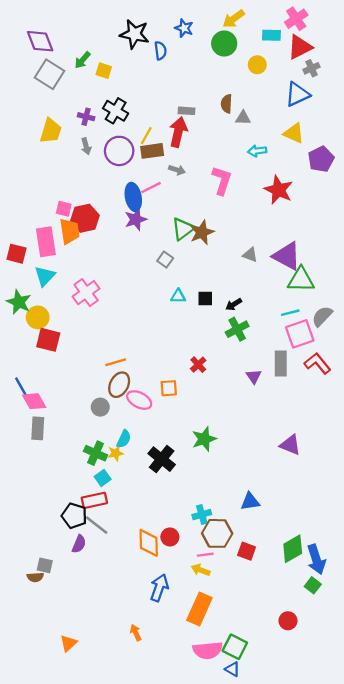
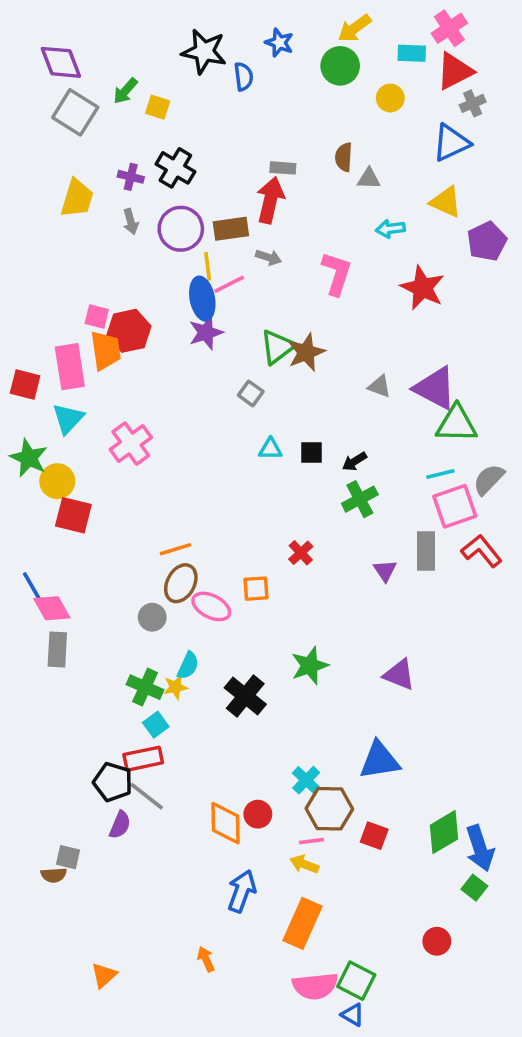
yellow line: (146, 136) -> (208, 266), moved, turned -36
purple triangle: (290, 445) -> (399, 675), moved
blue triangle: (250, 502) -> (380, 760), size x1.4
cyan cross: (202, 515) -> (306, 780), turned -30

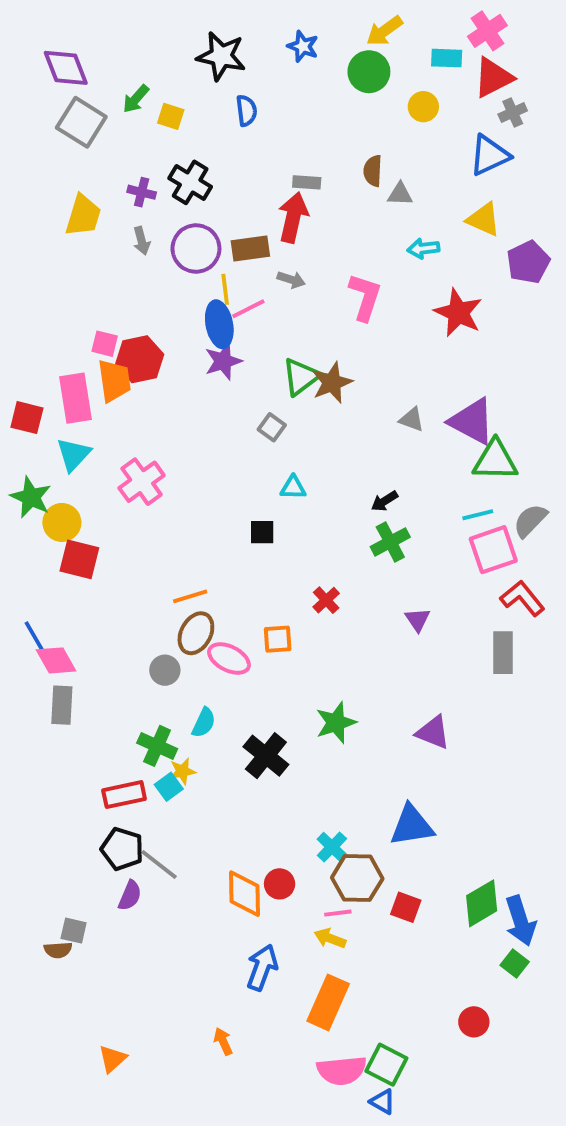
blue semicircle: (243, 77) -> (246, 111), moved
black square: (312, 453) -> (262, 532), moved
gray rectangle: (426, 551) -> (503, 653), moved
yellow star: (175, 687) -> (182, 771), moved
red rectangle: (143, 759) -> (124, 795), moved

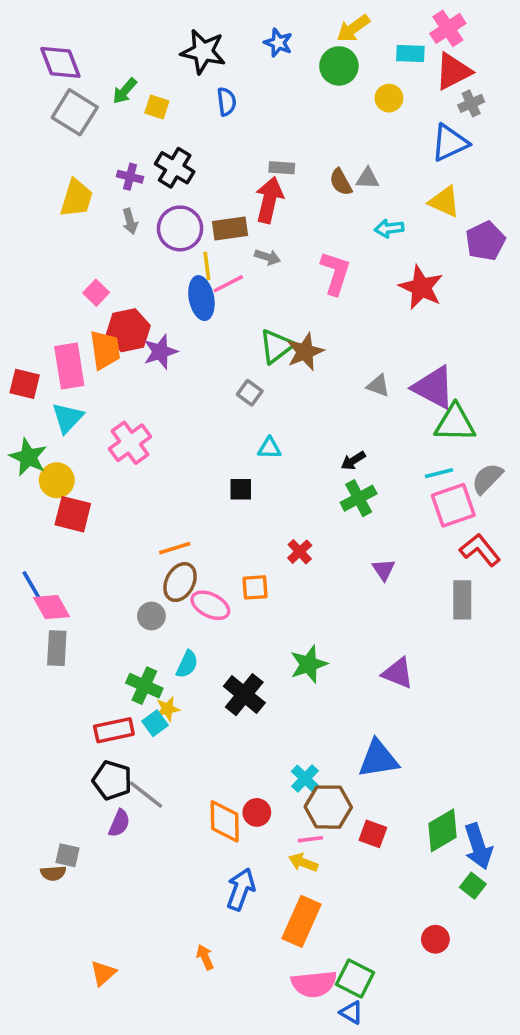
brown semicircle: (373, 171) -> (341, 182), moved, turned -32
pink square: (105, 344) -> (96, 293), moved, turned 30
purple star: (223, 361) -> (160, 352), moved

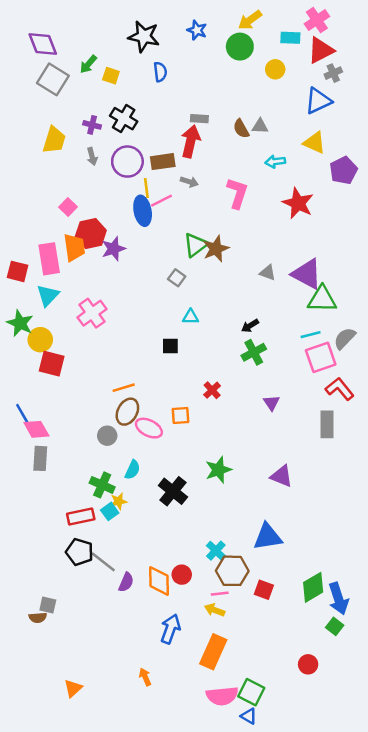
purple semicircle: (119, 823) -> (126, 582), moved

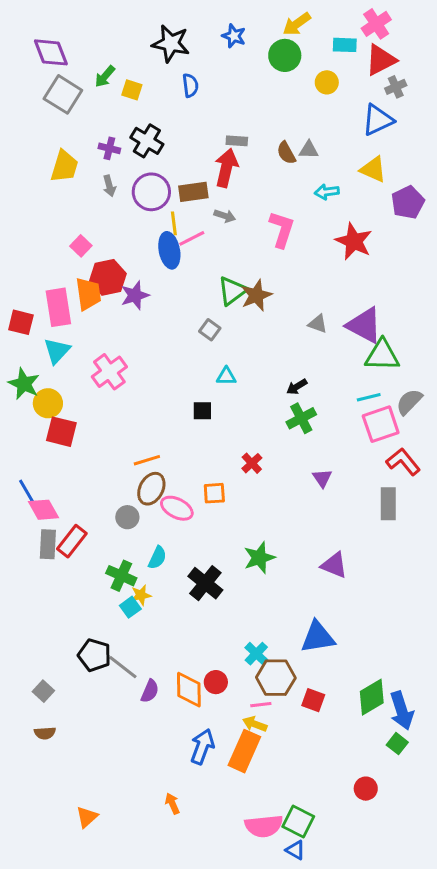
red rectangle: (81, 517) -> (72, 541), moved, turned -40
gray square: (48, 605) -> (43, 691), moved, turned 30
orange rectangle: (213, 652) -> (244, 751), moved

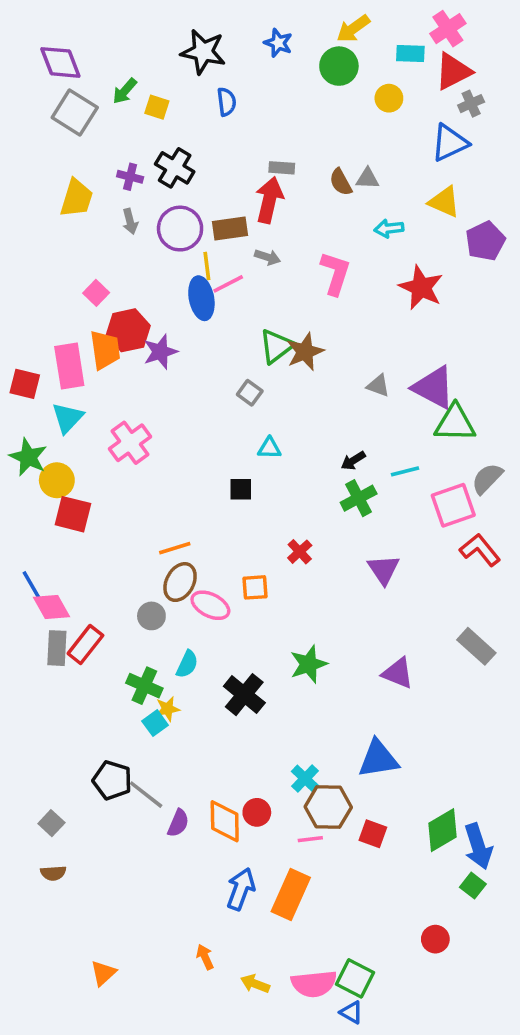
cyan line: (369, 397) -> (405, 471), moved
purple triangle: (322, 478) -> (384, 570), size x1.4
gray rectangle: (388, 504) -> (476, 646), moved, turned -48
yellow arrow: (255, 724) -> (255, 984), moved

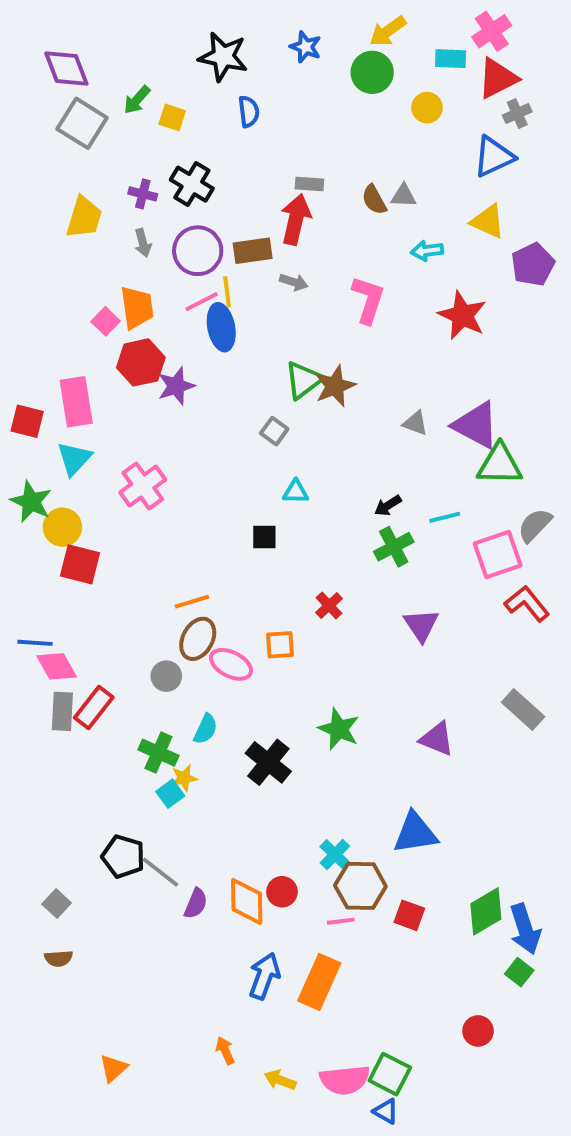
pink line: (228, 284) -> (202, 302), moved
orange trapezoid: (105, 350) -> (137, 308), moved
blue line: (32, 586) -> (35, 643), turned -56
green star: (309, 664) -> (339, 729), turned -30

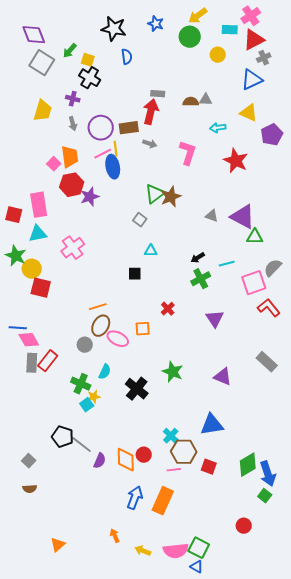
black cross: (192, 184) -> (90, 78), moved
brown semicircle: (374, 200) -> (191, 102), turned 119
cyan triangle: (74, 459) -> (38, 234), turned 36
green triangle: (500, 464) -> (255, 237), size x0.7

